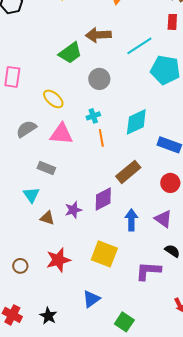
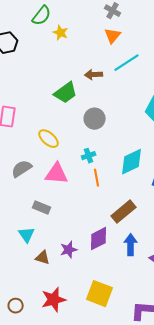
brown arrow: (98, 35) -> (94, 75), size x0.7
cyan line: (139, 46) -> (127, 63), moved
blue arrow: (131, 220) -> (131, 245), moved

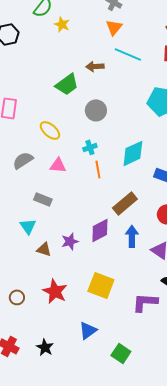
cyan line: (127, 63) -> (128, 54), turned 56
pink triangle: (57, 174) -> (58, 165), size x0.7
red star: (54, 300) -> (55, 291), turned -30

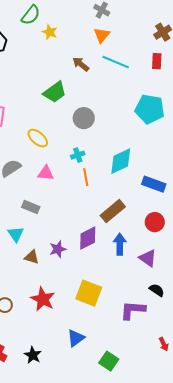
brown arrow: (95, 66) -> (81, 64), moved, turned 42

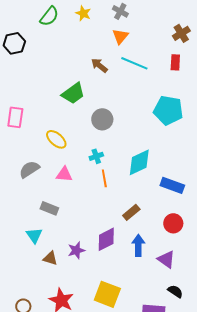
yellow star: (50, 32) -> (83, 13), moved
brown rectangle: (113, 211) -> (131, 212), size x0.7

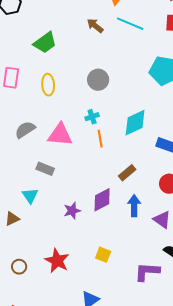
green trapezoid: (73, 93) -> (45, 43), moved
yellow ellipse: (56, 139) -> (48, 85), moved, turned 45
pink triangle: (64, 174) -> (60, 135), size x1.5
brown triangle: (50, 258) -> (12, 219), moved, turned -42
yellow square: (107, 294) -> (103, 255), size x0.6

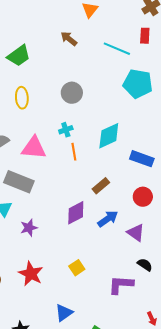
cyan line: (130, 24) -> (117, 49), moved
gray rectangle: (45, 169) -> (19, 182), size x1.6
blue arrow: (134, 206) -> (108, 219), turned 55
purple star: (72, 211) -> (29, 228), moved
yellow square: (103, 255) -> (77, 268), turned 35

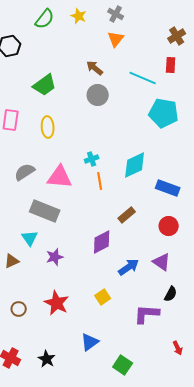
gray circle: (72, 93) -> (98, 95), moved
blue arrow: (108, 219) -> (129, 267), moved
black semicircle: (145, 265) -> (171, 294), turned 84

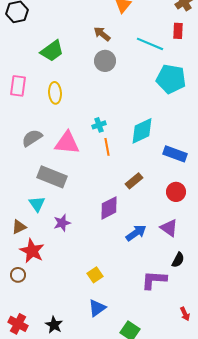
yellow square: (103, 297) -> (95, 275), moved
red star: (57, 303) -> (32, 251), moved
brown circle: (19, 309) -> (18, 275), moved

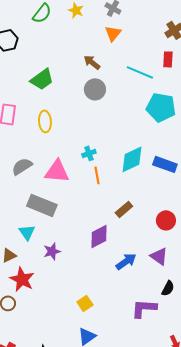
blue rectangle: (175, 154) -> (165, 164), moved

